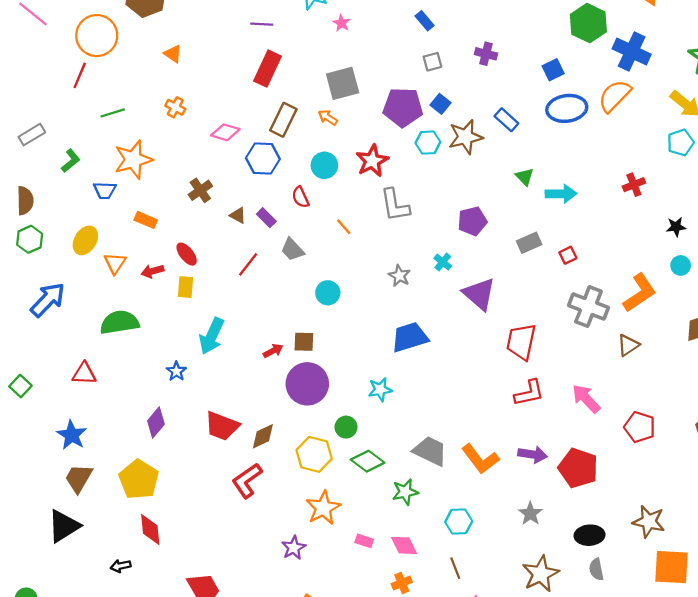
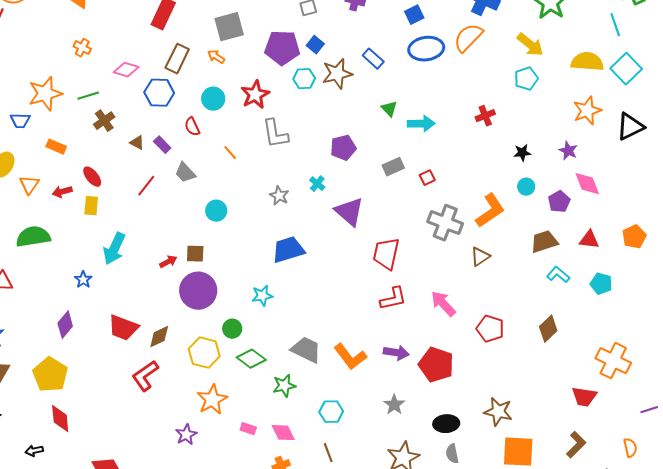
green line: (113, 113) -> (88, 96), moved

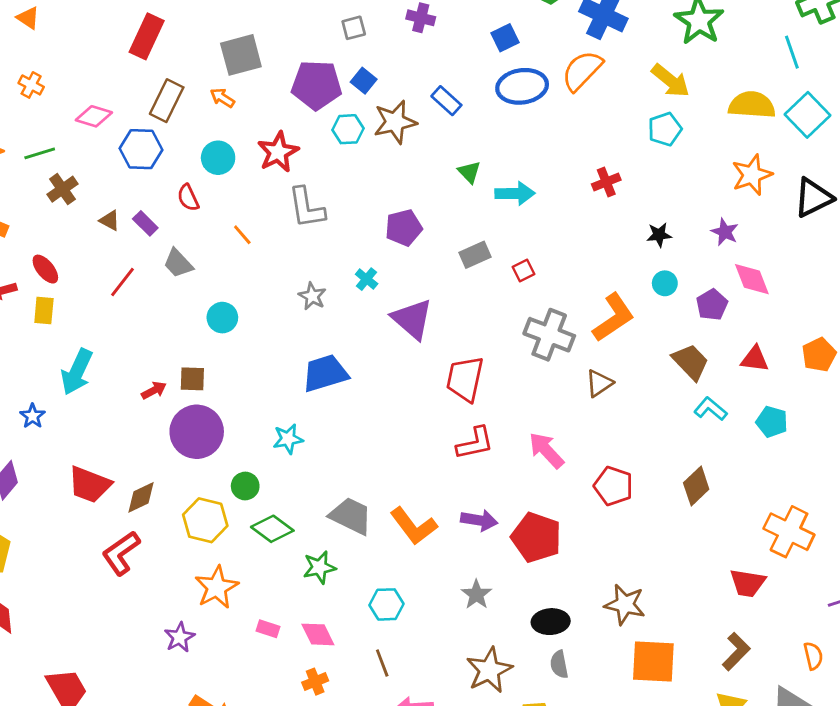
brown trapezoid: (544, 242) -> (691, 362), turned 64

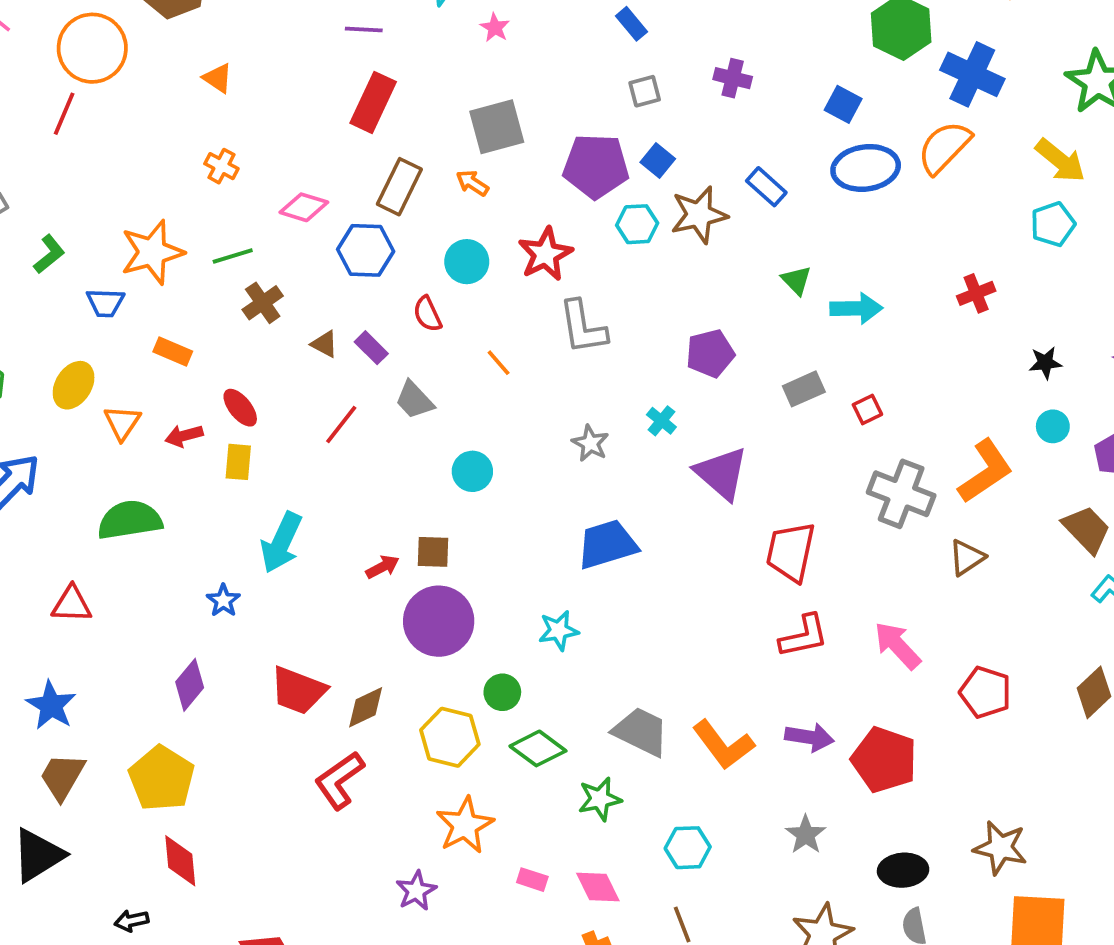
blue square: (505, 38) -> (843, 104), turned -36

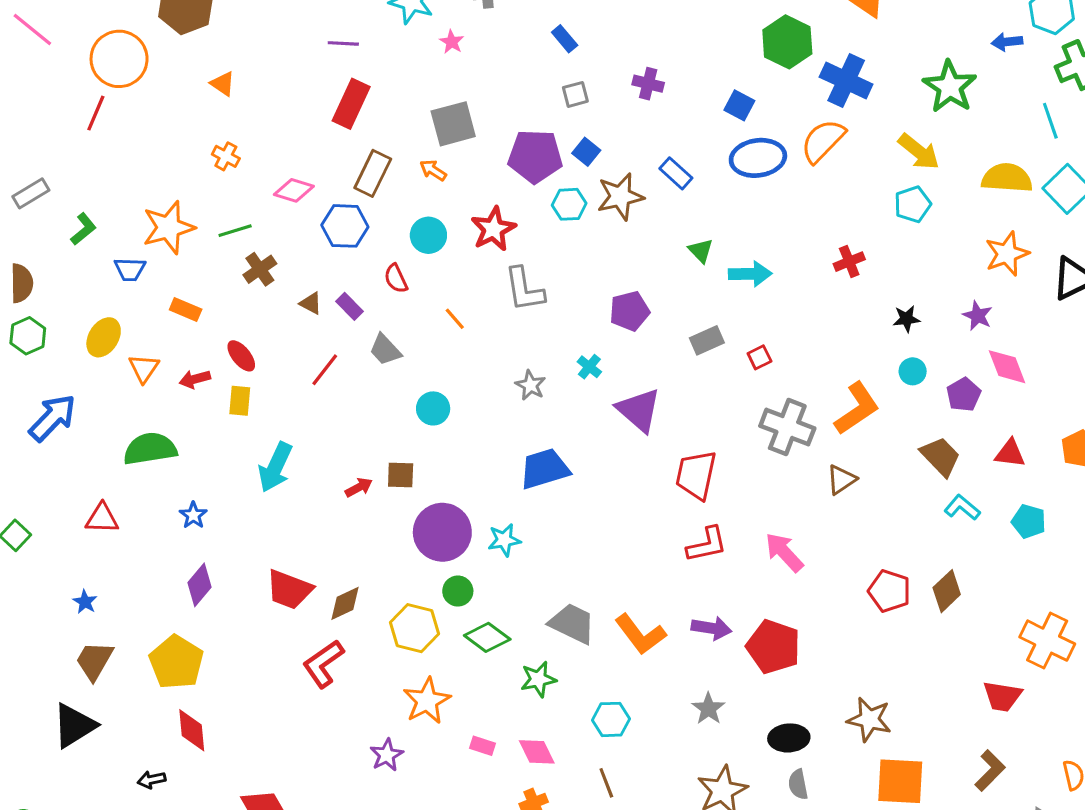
blue star: (223, 601) -> (193, 515), moved
purple circle: (439, 621) -> (442, 532), moved
red pentagon: (985, 692) -> (889, 591), moved
blue star: (51, 705) -> (85, 602), size x0.6

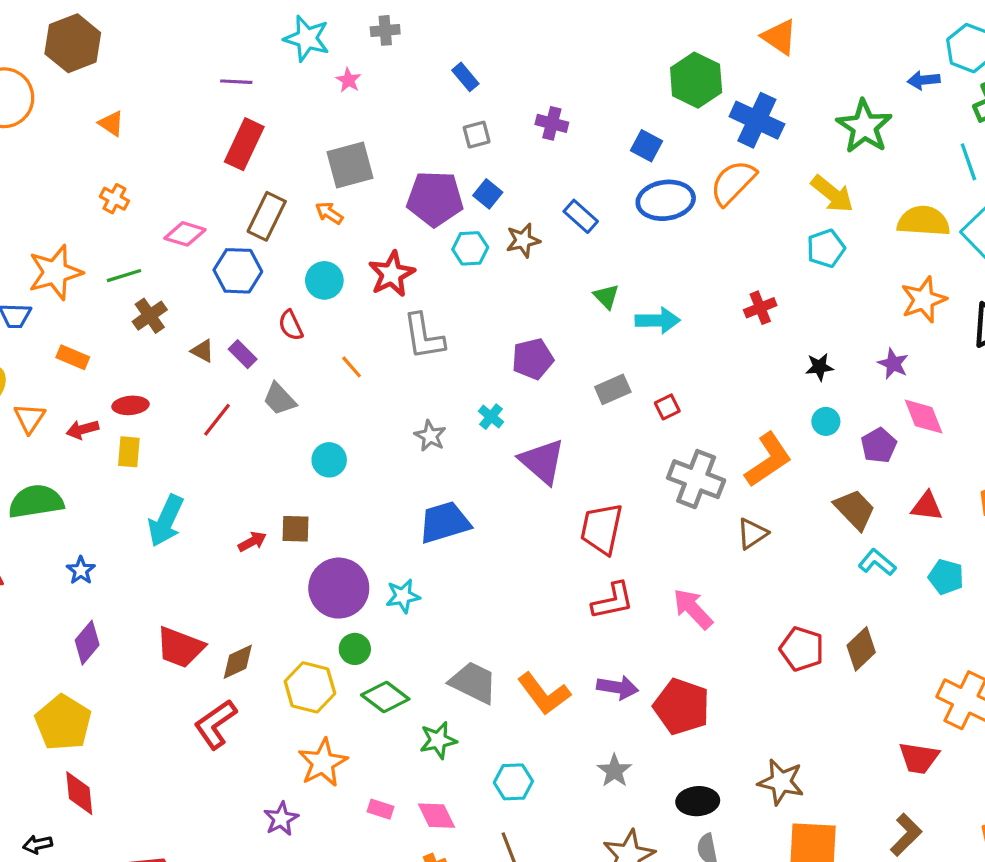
brown star: (620, 197) -> (523, 240), size x0.7
red ellipse: (241, 356) -> (130, 405), turned -56

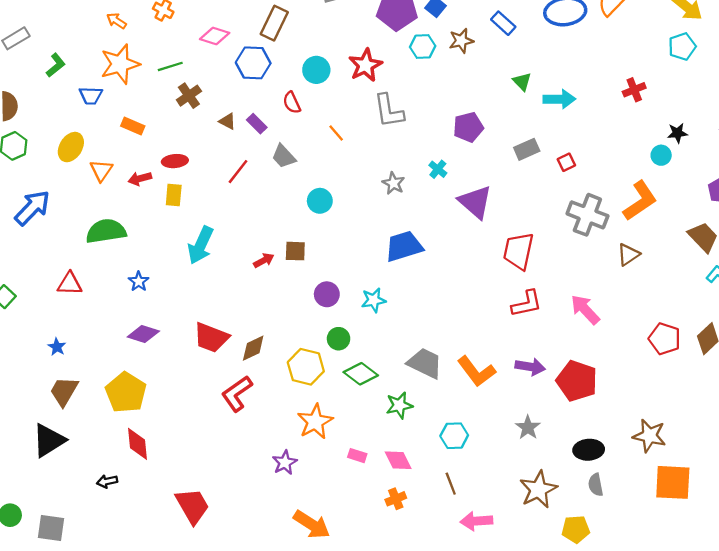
orange arrow: (329, 213) -> (116, 21), moved
cyan circle: (826, 421) -> (661, 155), moved
purple circle: (339, 588) -> (327, 294), size x0.6
purple diamond: (87, 643) -> (143, 334), turned 68

